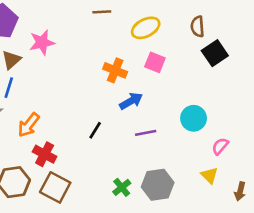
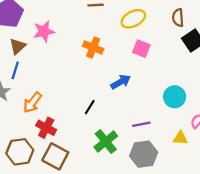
orange cross: (115, 70) -> (93, 47), moved
purple line: (146, 133) -> (141, 124), moved
yellow triangle: (209, 175) -> (180, 138), moved, turned -42
green cross: (122, 187) -> (106, 141), moved, size x1.5

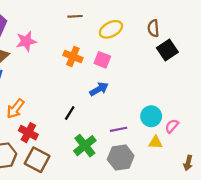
pink square: (141, 49) -> (102, 60), moved
cyan circle: (175, 97) -> (151, 116), moved

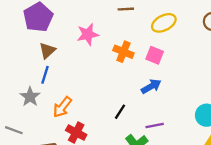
pink star: (26, 41) -> (88, 34), moved
purple line: (119, 129) -> (155, 126), moved

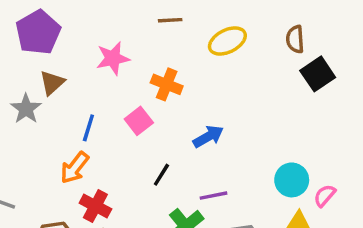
pink square: (155, 55) -> (139, 121), moved, turned 30
blue line: (45, 75) -> (88, 128), moved
gray star: (30, 97) -> (26, 109), moved

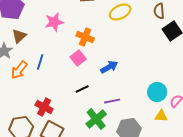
pink square: (139, 121) -> (78, 58), moved
orange arrow: (75, 168) -> (19, 70), moved
black line: (161, 175) -> (82, 89), turned 32

